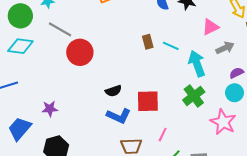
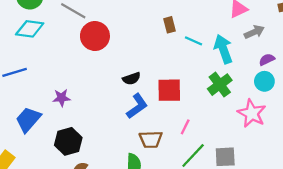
cyan line: (171, 46) -> (194, 41), moved
blue L-shape: (119, 116) -> (137, 106), turned -60

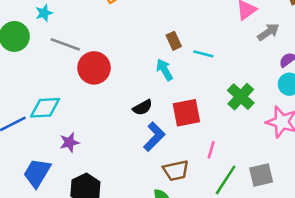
cyan diamond: (30, 29) -> (45, 108), moved
cyan arrow: (223, 49) -> (165, 70), moved, size x0.7

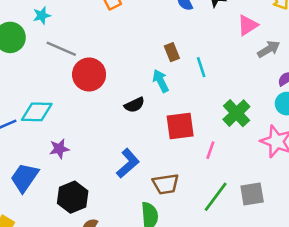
cyan line: (203, 54) -> (201, 67), turned 54
black semicircle: (143, 107) -> (134, 105), moved
blue L-shape: (154, 137) -> (128, 163), moved
pink line: (211, 150) -> (210, 150), moved

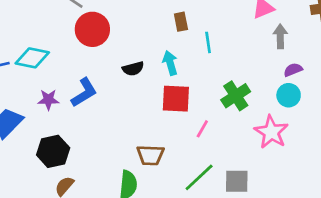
gray arrow: (269, 49) -> (280, 36), turned -70
cyan arrow: (161, 81) -> (170, 63), moved
blue L-shape: (128, 163) -> (84, 92), moved

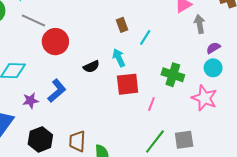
cyan line: (208, 42) -> (145, 37), turned 49
green cross: (236, 96) -> (173, 75), turned -30
brown trapezoid: (150, 155) -> (77, 141), moved, turned 100

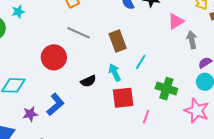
gray line: (34, 21) -> (79, 33), moved
brown rectangle: (122, 25) -> (118, 41), size x1.5
cyan line: (145, 37) -> (141, 62), moved

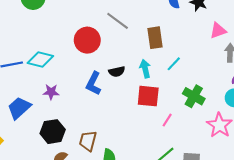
blue L-shape: (55, 104) -> (94, 83), moved, turned 145

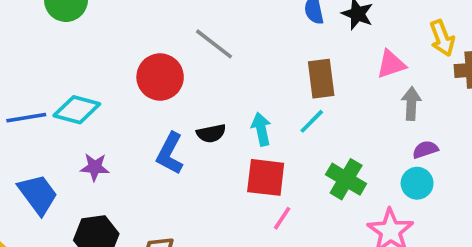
brown rectangle: (155, 38) -> (321, 79), moved
blue trapezoid: (19, 108) -> (38, 194), turned 95
pink line: (167, 120) -> (282, 218), moved

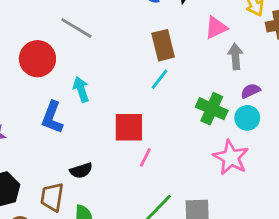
cyan arrow: (261, 129) -> (81, 89), moved
black semicircle: (211, 133) -> (81, 171), moved
green cross: (346, 179) -> (212, 109), moved

